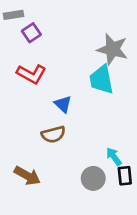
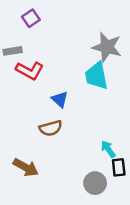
gray rectangle: (14, 15) -> (13, 51), moved
purple square: (31, 33) -> (31, 18), moved
gray circle: (93, 178) -> (95, 183), moved

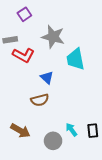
gray star: (107, 47) -> (53, 37), moved
cyan arrow: (108, 149) -> (71, 130), moved
gray circle: (95, 183) -> (53, 141), moved

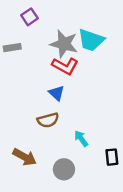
red L-shape: (23, 55) -> (65, 66), moved
cyan trapezoid: (75, 59) -> (91, 40), moved, turned -60
cyan arrow: (71, 130) -> (81, 139), moved

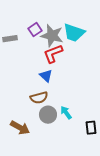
purple square: (30, 17) -> (35, 30), moved
red L-shape: (65, 66) -> (53, 54), turned 130
gray circle: (64, 169) -> (48, 115), moved

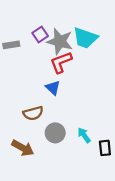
brown semicircle: (39, 98) -> (33, 113), moved
cyan arrow: (66, 113) -> (84, 135), moved

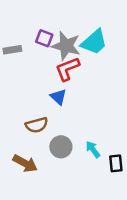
purple square: (40, 34) -> (44, 38), turned -35
cyan trapezoid: (85, 38) -> (94, 42), turned -60

